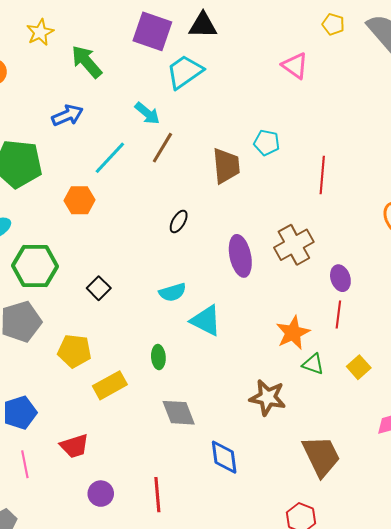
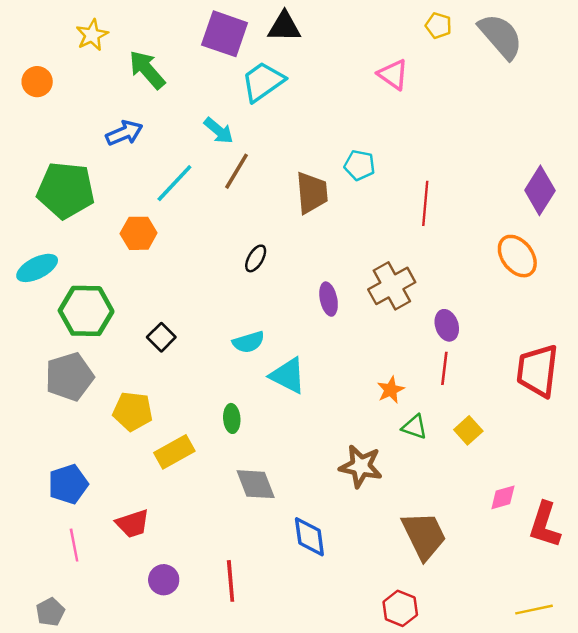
purple ellipse: (240, 256) -> (329, 299), size x0.7
orange star: (293, 333) -> (391, 390), size x0.7

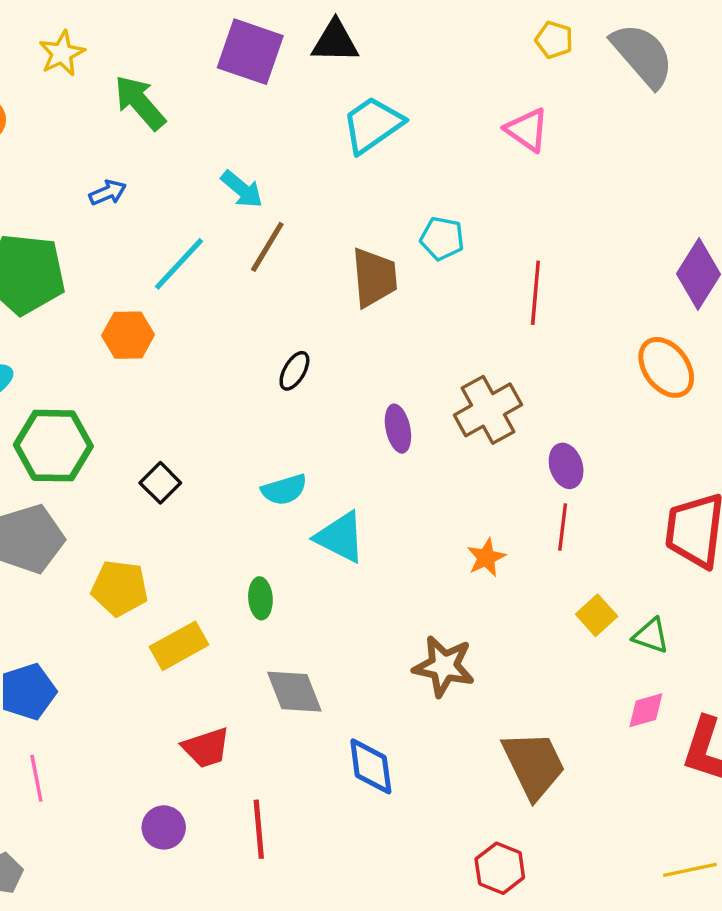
pink triangle: (393, 74) -> (527, 130), moved
cyan trapezoid: (263, 82) -> (373, 125), moved
blue arrow: (124, 133) -> (108, 193), size x0.7
green triangle: (415, 427) -> (651, 636), moved
red trapezoid: (133, 524) -> (206, 748), moved

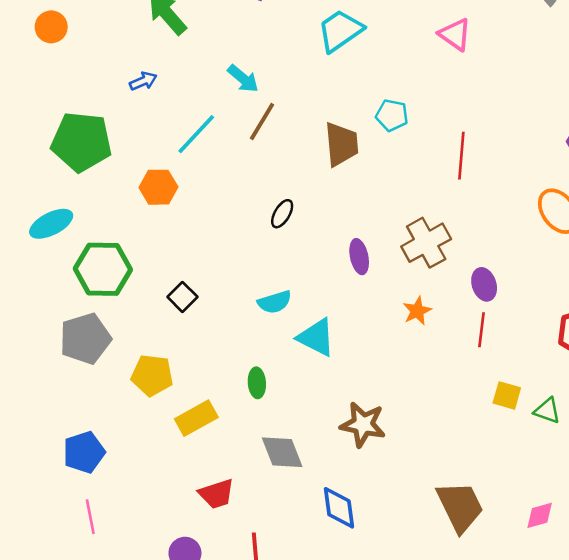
orange star: (486, 558) -> (417, 311), moved
yellow square: (597, 615) -> (507, 395), turned -32
brown star: (444, 666) -> (363, 424), moved
pink diamond: (646, 710) -> (540, 515), moved

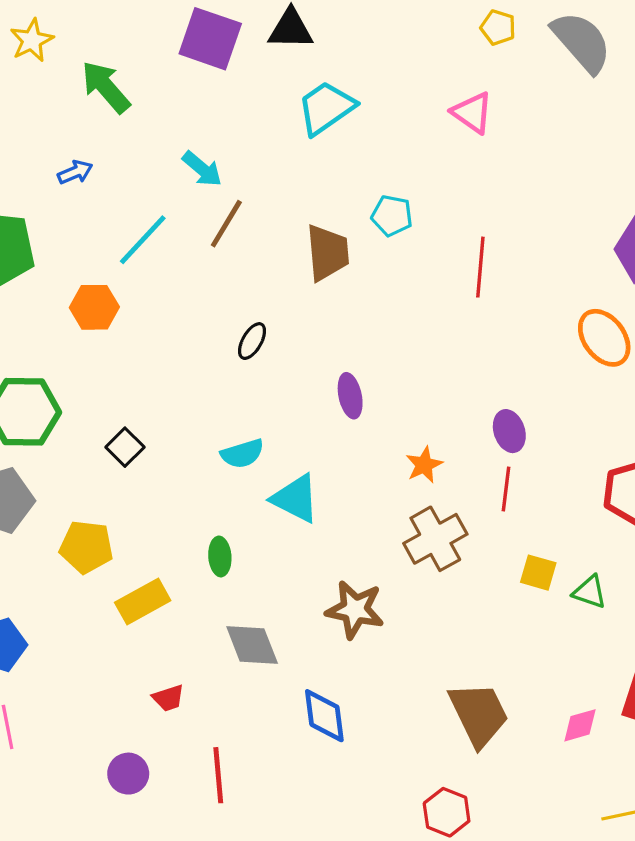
brown cross: (426, 243) -> (435, 539), moved
red trapezoid: (217, 494) -> (168, 698), size x0.7

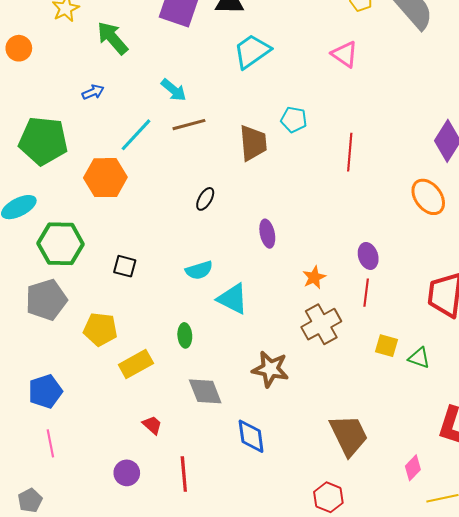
brown line: (226, 224) -> (189, 125), turned 44
orange hexagon: (94, 307) -> (105, 178), size x1.4
black square: (125, 447) -> (125, 266), turned -30
red trapezoid: (168, 698) -> (152, 425), turned -120
pink diamond: (580, 725) -> (413, 468), moved, turned -30

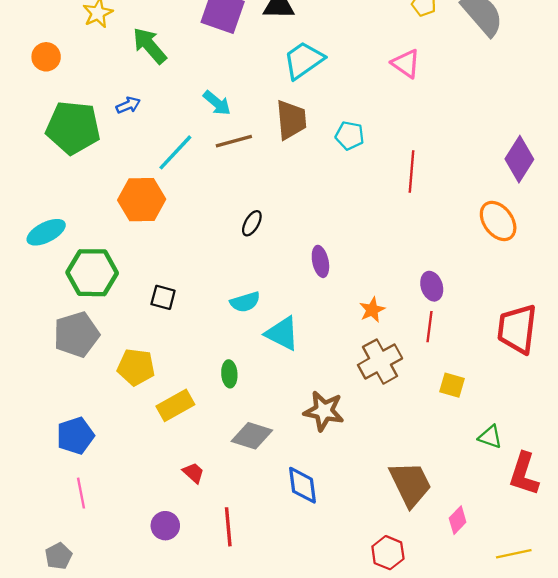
green pentagon: (43, 141) -> (73, 128), moved
brown trapezoid: (253, 143) -> (291, 120), moved
green triangle: (419, 358) -> (490, 437), moved
gray diamond: (205, 391) -> (252, 436), turned -51
pink diamond: (413, 468) -> (458, 520), moved

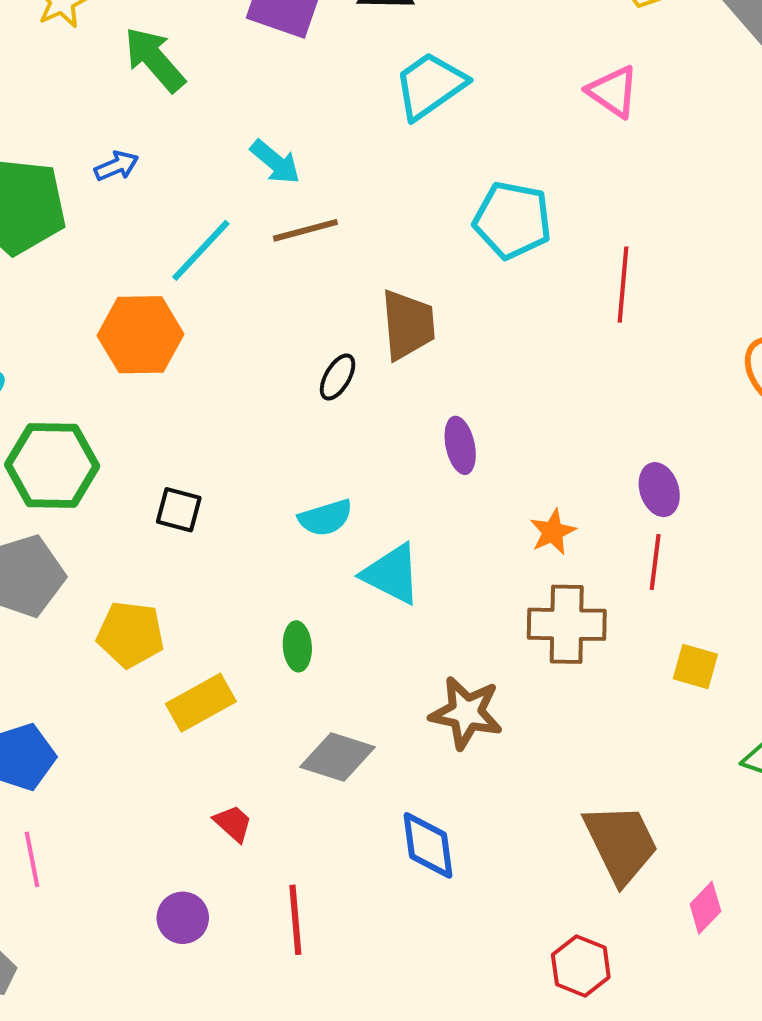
brown trapezoid: (291, 120) -> (408, 325), moved
cyan pentagon: (350, 136) -> (512, 220), size x1.5
brown cross: (380, 362) -> (567, 624), turned 30

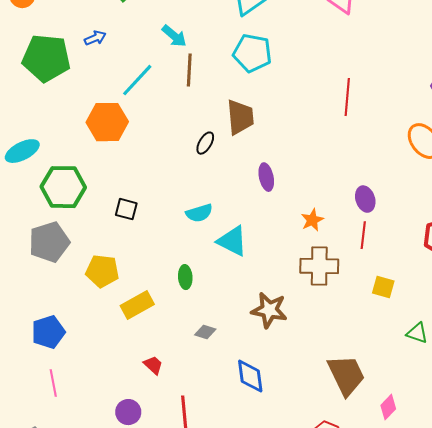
cyan pentagon: (512, 220) -> (252, 53), moved
brown line: (305, 230) -> (189, 70), turned -72
gray diamond: (338, 757) -> (205, 332), size x0.6

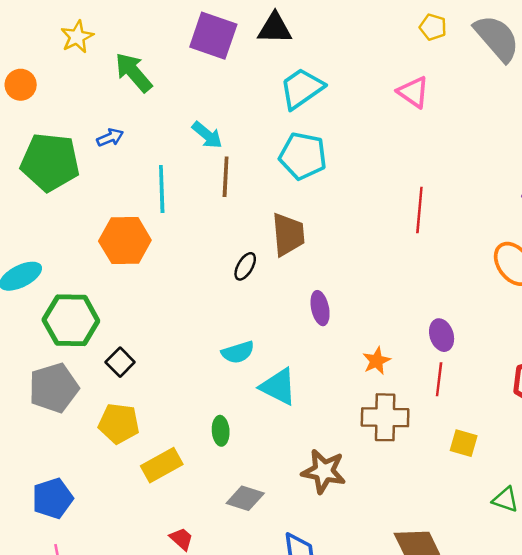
cyan line: (137, 80) -> (162, 189), turned -45
black square: (126, 209) -> (120, 362), moved, turned 30
gray diamond: (205, 332) -> (245, 498), size x1.4

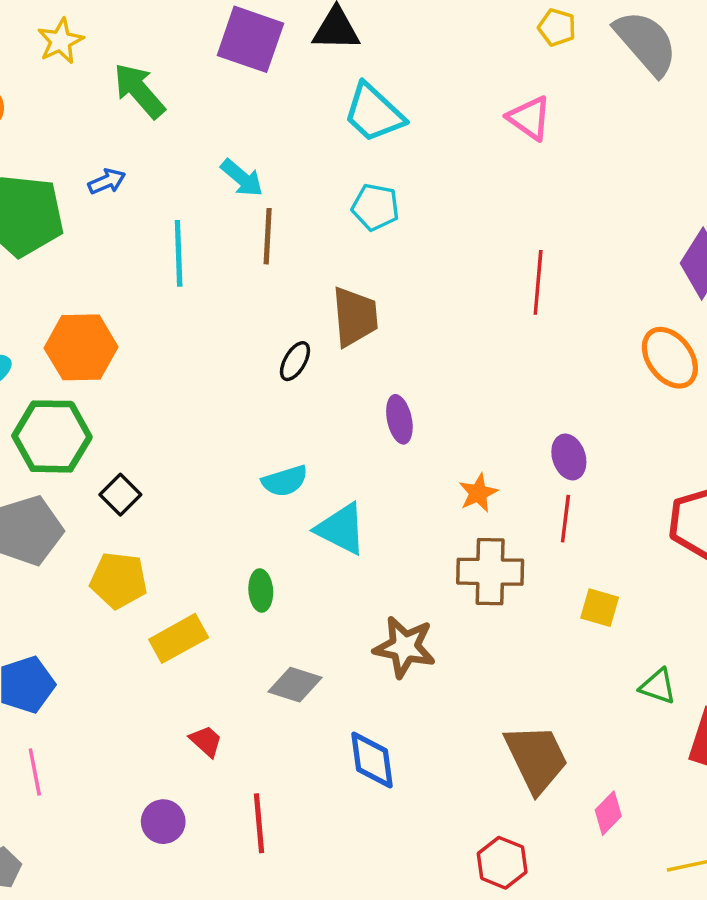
cyan trapezoid: (302, 88) -> (374, 113), turned -102
cyan pentagon: (303, 156) -> (375, 207), size x0.7
orange hexagon: (125, 241) -> (81, 347), moved

